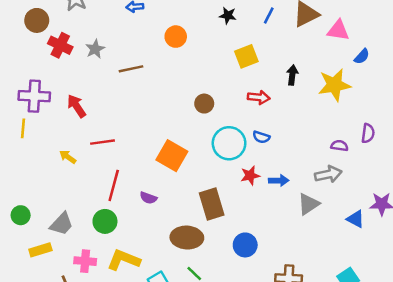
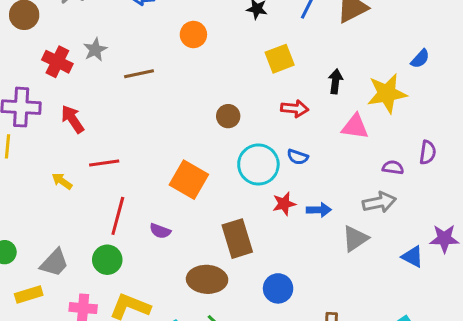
pink triangle: (338, 30) -> (355, 127), moved
red cross: (60, 45) -> (57, 62), moved

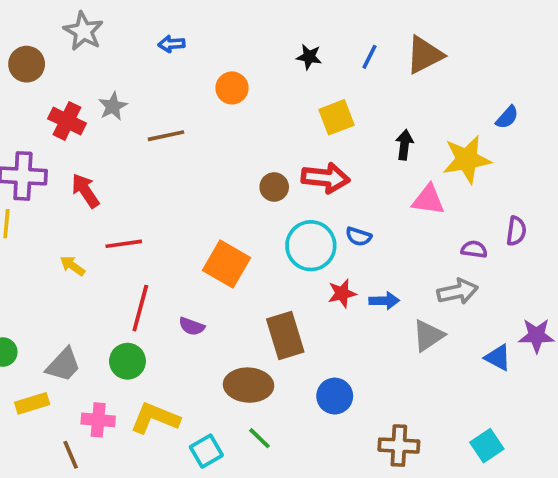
red arrow: (295, 109) -> (326, 178), moved, size x1.4

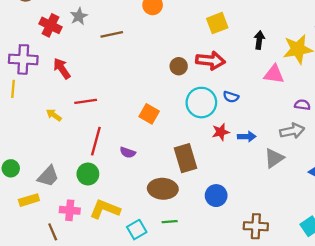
orange square: (226, 264) -> (149, 114), size x0.7
green line: (260, 438) -> (170, 222), turned -49

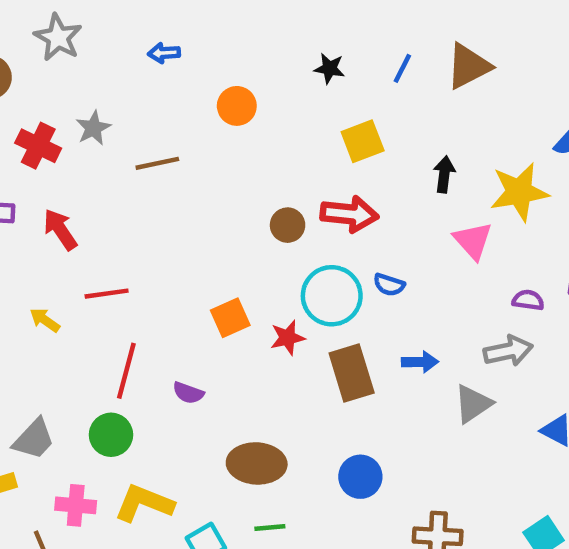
pink triangle: (274, 74) -> (473, 241), turned 40
orange square: (149, 114) -> (230, 318), turned 36
red star: (221, 132) -> (288, 338), moved
brown rectangle: (185, 158) -> (352, 373), moved

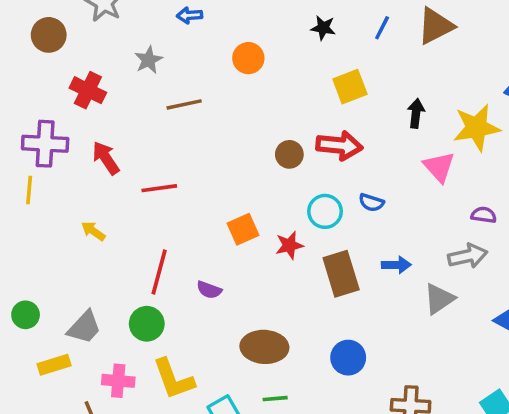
gray star: (93, 128) -> (149, 60), moved
red line: (107, 294) -> (159, 188), moved
cyan circle: (332, 296) -> (325, 211), size x0.7
yellow L-shape: (144, 503) -> (173, 379), turned -132

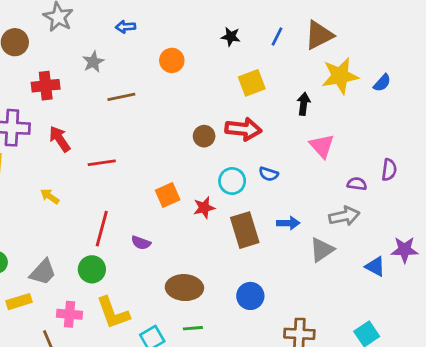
red cross: (88, 90) -> (46, 86), turned -32
yellow star: (477, 128) -> (340, 76), moved

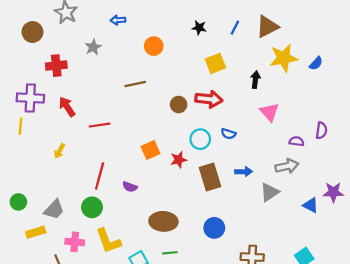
brown line: (121, 97) -> (135, 84), moved
yellow arrow: (50, 196) -> (60, 151), turned -96

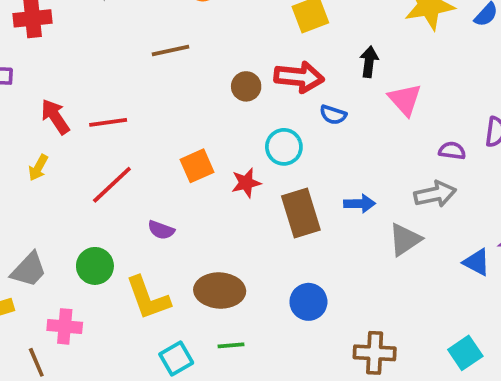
black arrow: (255, 80) -> (369, 62), moved
red arrow: (67, 107) -> (55, 117), moved
blue semicircle: (228, 134) -> (333, 115), moved
red line: (100, 176) -> (112, 185), moved, turned 32
yellow L-shape: (108, 241) -> (148, 298), moved

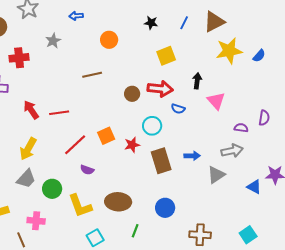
yellow arrow: (38, 168) -> (28, 149), moved, size x1.6
red line: (112, 185) -> (75, 145), moved
gray trapezoid: (29, 270) -> (26, 179), moved
green line: (231, 345) -> (135, 231), moved, turned -64

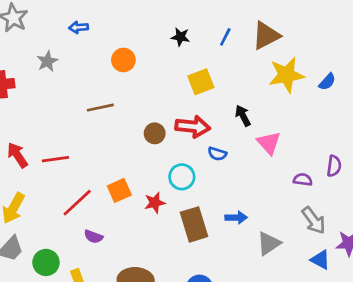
black arrow: (197, 81) -> (243, 116), turned -35
gray arrow: (232, 151) -> (314, 220), moved, turned 65

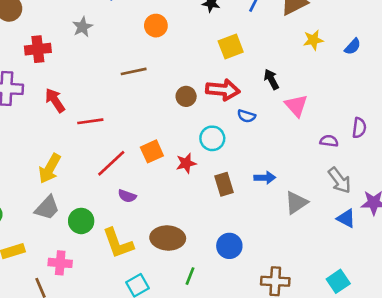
yellow star: (286, 75) -> (313, 40), size x0.6
red arrow: (17, 155) -> (55, 100), moved
brown rectangle: (194, 224) -> (224, 184), size x0.7

